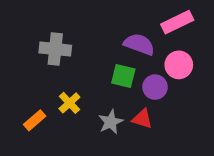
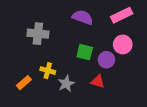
purple semicircle: (139, 44) -> (83, 17), moved
yellow cross: (69, 103) -> (48, 71), turned -32
gray star: (111, 122) -> (66, 84), moved

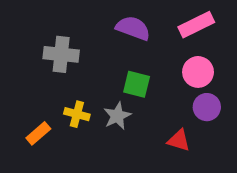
purple circle: (106, 60) -> (207, 107), moved
red triangle: (98, 81) -> (179, 140), moved
gray star: (66, 84) -> (117, 116), moved

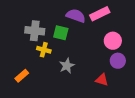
pink rectangle: (196, 25) -> (100, 14), moved
green square: (137, 84) -> (61, 33), moved
yellow cross: (77, 114) -> (44, 50), moved

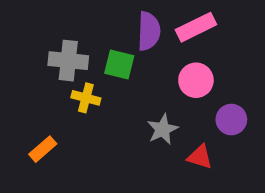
purple semicircle: (76, 16) -> (149, 31), turned 72
pink circle: (113, 41) -> (196, 80), moved
gray star: (67, 66) -> (163, 129), moved

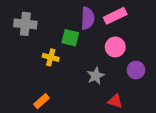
gray cross: (68, 61) -> (25, 24), moved
orange rectangle: (43, 149) -> (41, 101), moved
red triangle: (200, 157) -> (115, 101), moved

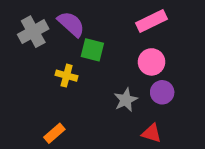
purple semicircle: (88, 18) -> (71, 24), moved, turned -50
gray cross: (25, 24) -> (33, 32), turned -35
purple circle: (136, 70) -> (162, 92), moved

